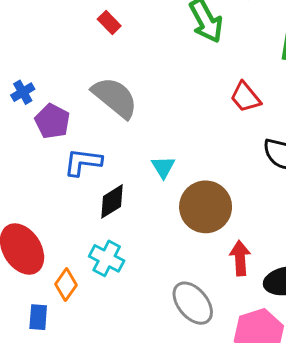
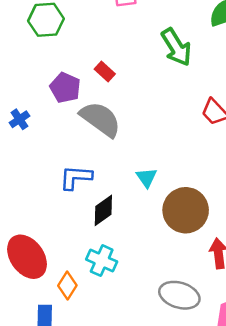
red rectangle: (109, 23) -> (105, 71), moved
purple pentagon: (52, 121) -> (65, 88), moved
gray ellipse: (193, 303) -> (179, 295), turned -30

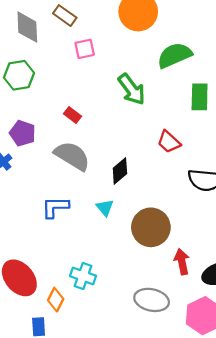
purple pentagon: (65, 88) -> (23, 133), moved
cyan triangle: (146, 177) -> (105, 208), moved
black diamond: (103, 210) -> (120, 171), moved

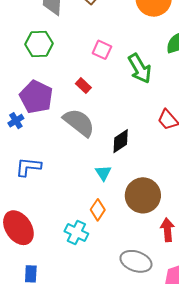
pink square: (85, 49) -> (102, 50), moved, turned 30
purple pentagon: (23, 133) -> (36, 97), size x1.4
blue L-shape: (55, 207) -> (28, 167), moved
orange diamond: (56, 300) -> (98, 210), moved

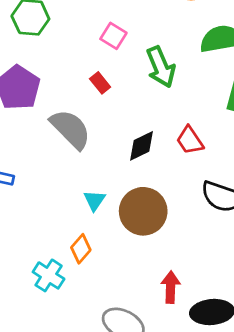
red rectangle: (83, 86) -> (100, 83), moved
black diamond: (121, 141) -> (142, 146), moved
brown circle: (143, 195) -> (143, 211), moved

